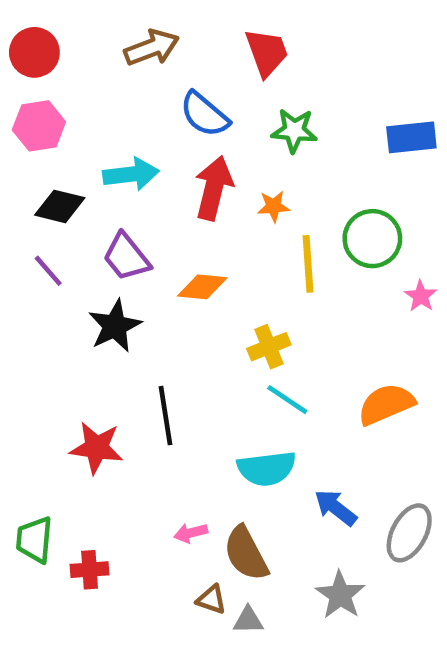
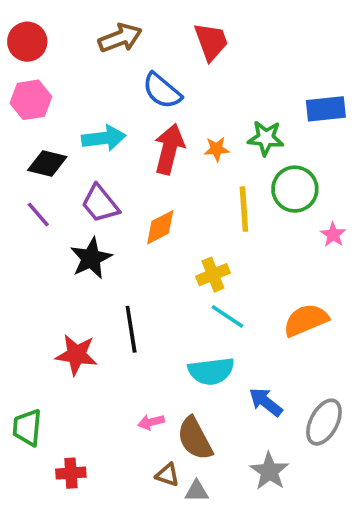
green star: (294, 131) -> (266, 138), moved
orange star: (274, 206) -> (217, 149), moved
orange diamond: (202, 287) -> (160, 227), turned -33
red cross: (90, 570) -> (71, 473), moved

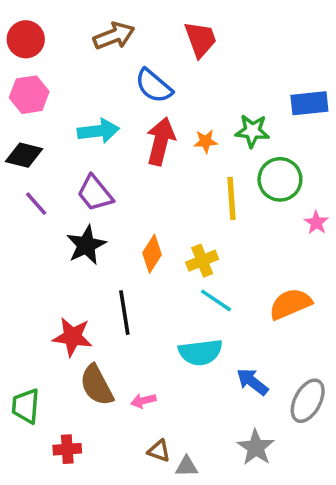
black diamond: (47, 164) -> (24, 155), moved
orange diamond: (160, 227) -> (152, 254), moved, turned -30
brown semicircle: (195, 438) -> (97, 385), moved

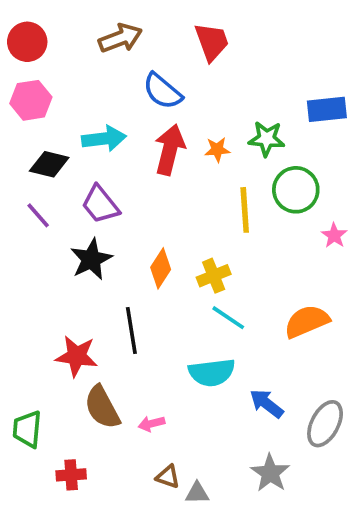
black diamond: (24, 155) -> (49, 164), moved

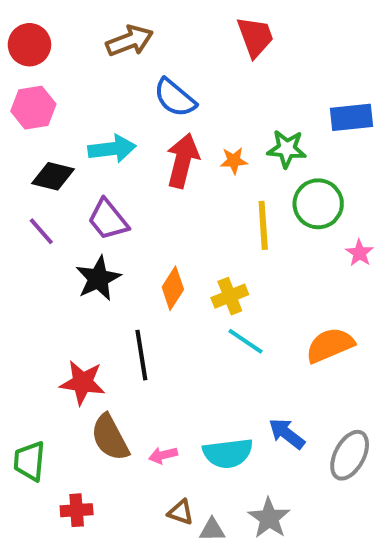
red trapezoid: (212, 42) -> (255, 37), moved
cyan semicircle: (212, 373) -> (228, 453), moved
gray star: (270, 473) -> (269, 518), moved

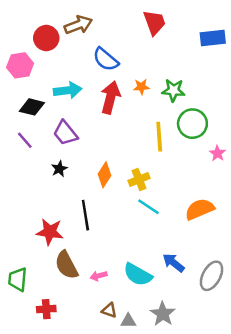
red circle: (29, 45) -> (46, 38), moved
blue rectangle: (352, 117) -> (213, 38), moved
orange star: (234, 161) -> (141, 87), moved
black star: (98, 278) -> (59, 169), size x0.6
cyan semicircle: (228, 453) -> (138, 275), turned 36

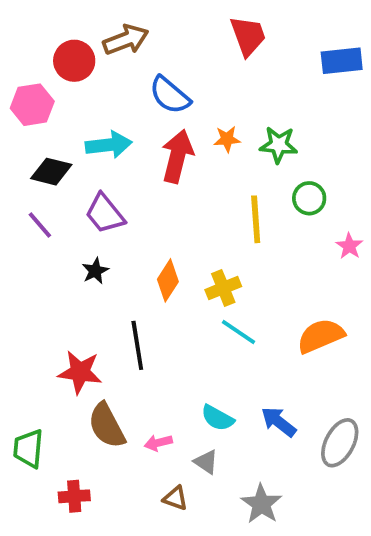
green circle: (192, 124) -> (309, 198), size x0.7
cyan semicircle: (138, 275) -> (217, 418), moved, size x0.7
gray triangle: (128, 321) -> (206, 462), moved, turned 35

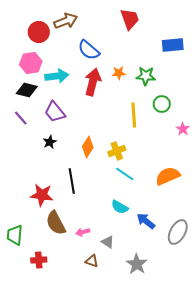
blue rectangle: (342, 61) -> (173, 45), moved
pink hexagon: (32, 105) -> (31, 63), moved
cyan semicircle: (217, 418) -> (120, 207), moved

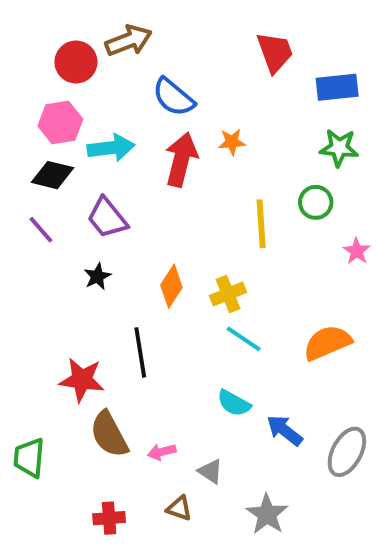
red trapezoid: (130, 19) -> (275, 52), moved
green star: (146, 76) -> (339, 148), moved
red cross: (39, 260) -> (109, 518), moved

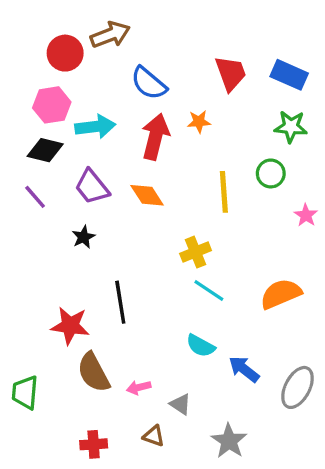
red trapezoid: (275, 52) -> (231, 73), moved
blue rectangle: (337, 87) -> (289, 75), turned 30
orange diamond: (171, 286) -> (147, 195), moved, turned -66

